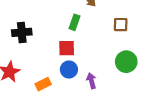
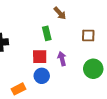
green rectangle: (75, 22) -> (47, 33), turned -32
purple arrow: (91, 81) -> (62, 59), moved

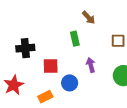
red square: (40, 57) -> (51, 66), moved

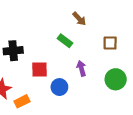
green rectangle: (75, 39) -> (65, 41), turned -40
orange rectangle: (45, 97) -> (22, 101), moved

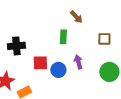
green rectangle: (65, 41) -> (63, 37), turned 56
blue circle: (59, 87) -> (58, 70), moved

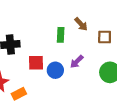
brown arrow: (76, 17) -> (81, 24), moved
purple arrow: (78, 62) -> (77, 62), turned -120

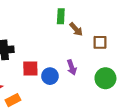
green rectangle: (61, 35) -> (61, 16), moved
purple arrow: (77, 62) -> (72, 67), turned -64

